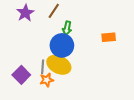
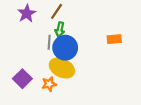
green arrow: (67, 28) -> (60, 30), moved
gray line: (43, 67) -> (49, 42), moved

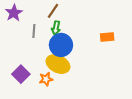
purple star: (27, 13) -> (14, 13), moved
gray line: (49, 42) -> (34, 31), moved

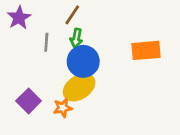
orange rectangle: (107, 37) -> (146, 50), size x1.5
yellow ellipse: (58, 64) -> (79, 87), turned -60

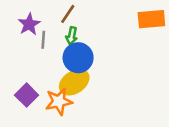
purple star: (19, 18) -> (29, 24), moved
orange rectangle: (146, 50) -> (151, 19), moved
orange star: (63, 108) -> (59, 101), size x1.5

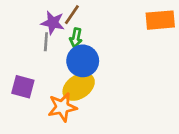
purple star: (29, 24) -> (53, 23), moved, turned -30
purple square: (27, 95) -> (23, 87), moved, turned -30

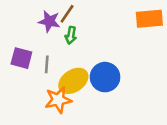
gray line: (46, 42) -> (47, 64), moved
blue circle: (83, 61) -> (105, 77), moved
purple square: (23, 87) -> (21, 58), moved

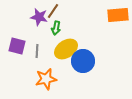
yellow ellipse: (73, 81) -> (66, 49), moved

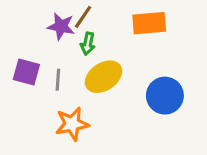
orange rectangle: (118, 15) -> (149, 23), moved
blue circle: (83, 61) -> (165, 96), moved

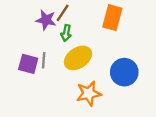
orange rectangle: (149, 23) -> (112, 18), turned -70
purple square: (26, 72) -> (28, 64), moved
orange star: (72, 124) -> (89, 93), moved

